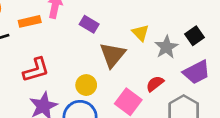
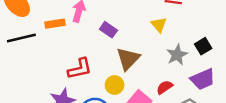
yellow triangle: (140, 33) -> (159, 25), moved
red L-shape: (36, 70) -> (80, 69), moved
yellow circle: (86, 85) -> (115, 85), moved

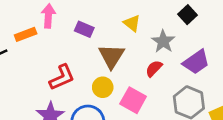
yellow triangle: (159, 25) -> (132, 23), moved
black square: (203, 46) -> (187, 15), moved
red semicircle: (165, 87) -> (154, 69), moved

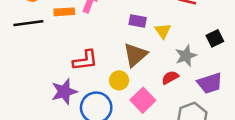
purple rectangle: (84, 29) -> (138, 21), moved, turned -30

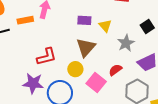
red semicircle: (170, 78) -> (115, 70), moved
purple star: (64, 92) -> (33, 83), turned 30

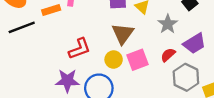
red semicircle: (115, 70) -> (168, 55), moved
pink square: (96, 83) -> (138, 60), moved, turned 36

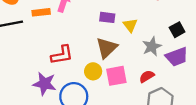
purple trapezoid: (194, 43) -> (177, 57), moved

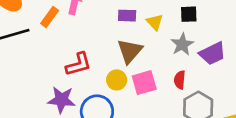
orange rectangle: (41, 12) -> (50, 17), turned -42
black square: (177, 30) -> (189, 14), moved, turned 32
red semicircle: (147, 76) -> (180, 80), turned -48

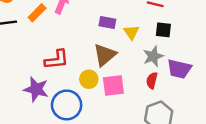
purple trapezoid: (212, 54) -> (179, 69), turned 30
red semicircle: (180, 80) -> (152, 80), moved

